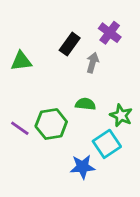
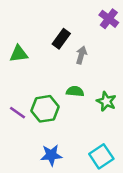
purple cross: (110, 33) -> (109, 19), moved
cyan square: (107, 144) -> (101, 156), moved
blue star: (83, 167) -> (51, 155), moved

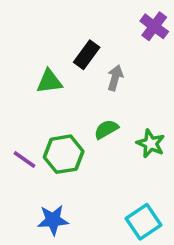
green triangle: (19, 54) -> (49, 81), moved
green semicircle: (75, 91) -> (106, 129), turned -36
blue star: (51, 155) -> (53, 220), moved

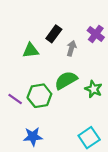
purple cross: (154, 26) -> (96, 34), moved
green semicircle: (106, 129) -> (66, 80), size x1.5

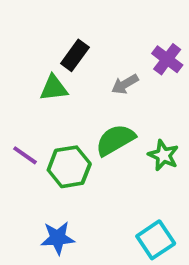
black rectangle: (54, 34) -> (75, 55), moved
gray arrow: (71, 48) -> (125, 84), turned -136
purple line: (15, 99) -> (25, 155), moved

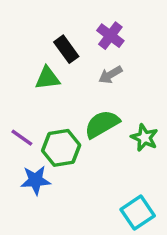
black rectangle: (75, 55) -> (66, 49), turned -72
purple cross: (167, 59) -> (110, 36), moved
blue star: (58, 238) -> (36, 180), moved

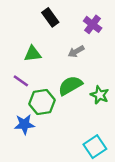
purple cross: (110, 36) -> (93, 24), moved
black rectangle: (66, 49) -> (50, 17), moved
purple line: (22, 138) -> (21, 81), moved

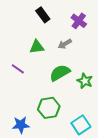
green triangle: (33, 54) -> (37, 47), moved
green hexagon: (42, 102) -> (49, 108), moved
blue star: (24, 124) -> (21, 125), moved

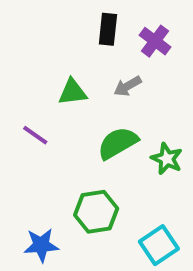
black rectangle: (43, 15) -> (108, 29), moved, turned 42

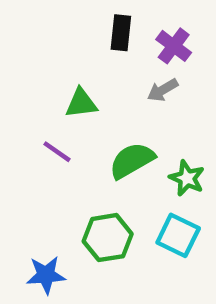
gray arrow: (128, 86) -> (163, 90), moved
purple line: (35, 135) -> (57, 152), moved
cyan square: (159, 245) -> (178, 235), moved, turned -30

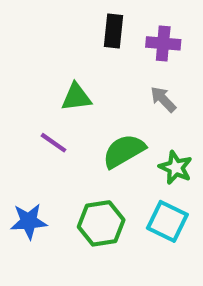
purple cross: (174, 46) -> (163, 43), turned -32
gray arrow: (163, 90) -> (163, 99), moved, turned 76
blue star: (46, 275) -> (29, 221), moved

